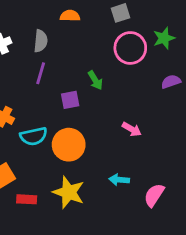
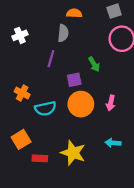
gray semicircle: (41, 41) -> (63, 33), moved
pink arrow: (132, 129) -> (111, 103), moved, turned 72
orange circle: (69, 145) -> (81, 104), moved

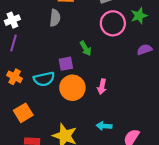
purple line: (51, 59) -> (13, 43), moved
cyan semicircle: (45, 108) -> (44, 79), moved
orange square: (21, 139) -> (23, 113), moved

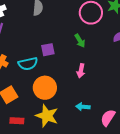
green arrow: (86, 48) -> (80, 41), moved
orange circle: (72, 88) -> (45, 88), moved

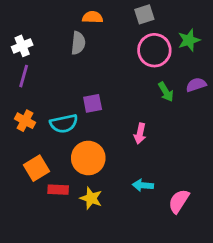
green arrow: (80, 41) -> (166, 92), moved
yellow star: (47, 116) -> (91, 198), size x0.7
red rectangle: (17, 121) -> (58, 190), moved

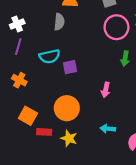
green arrow: (166, 92) -> (125, 59), turned 40
cyan semicircle: (64, 124) -> (50, 56), moved
orange square: (37, 168) -> (28, 116), turned -30

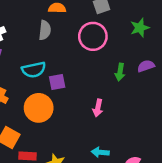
pink circle: (116, 27) -> (93, 36), moved
orange circle: (67, 108) -> (39, 108), moved

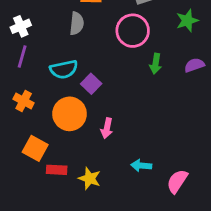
green arrow: (120, 72) -> (156, 64), moved
purple square: (57, 82) -> (91, 84), turned -35
pink arrow: (98, 108) -> (107, 128), moved

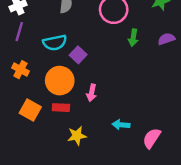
red rectangle: (57, 170) -> (61, 108), moved
yellow star: (90, 178) -> (77, 136), turned -30

